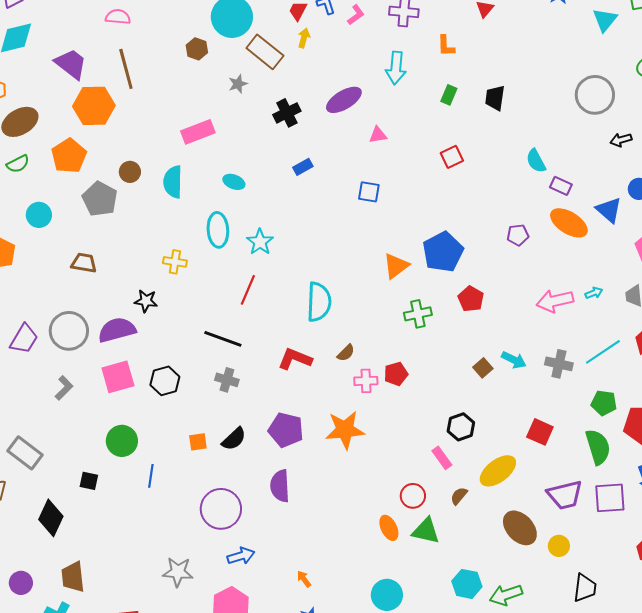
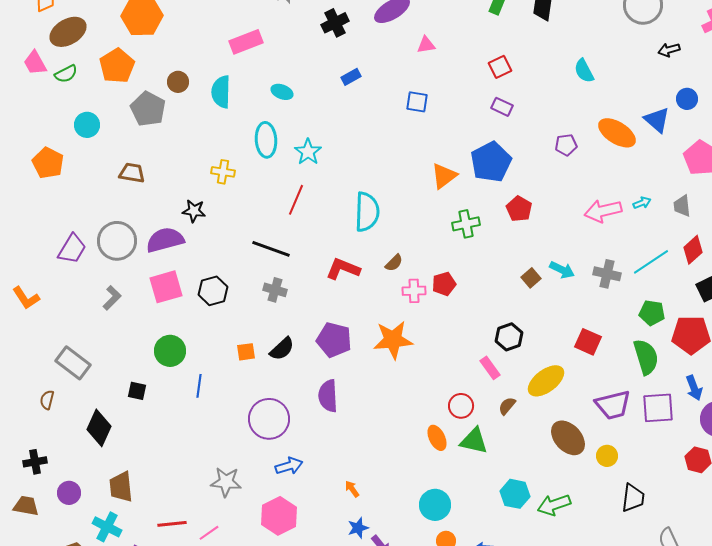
purple rectangle: (561, 186) -> (502, 107), moved

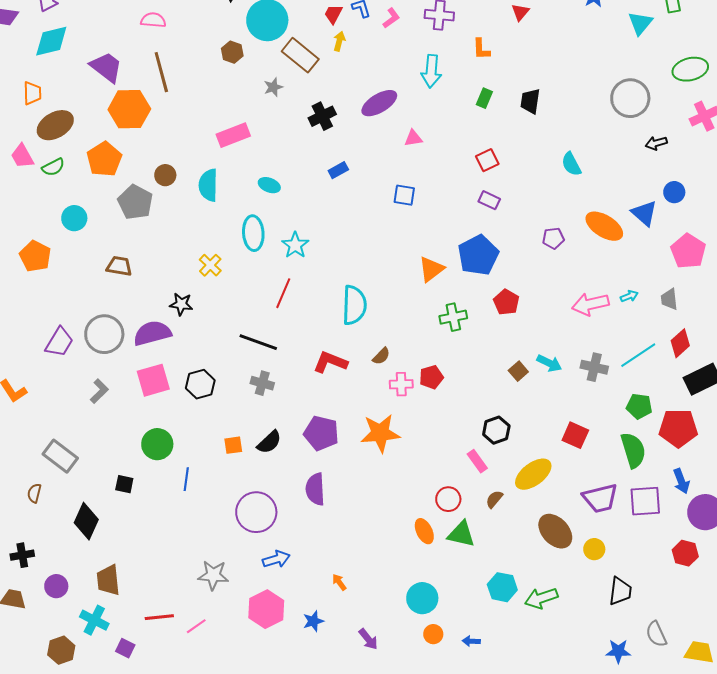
yellow cross: (223, 172) -> (210, 265), turned 35
blue star: (358, 528) -> (313, 621), moved

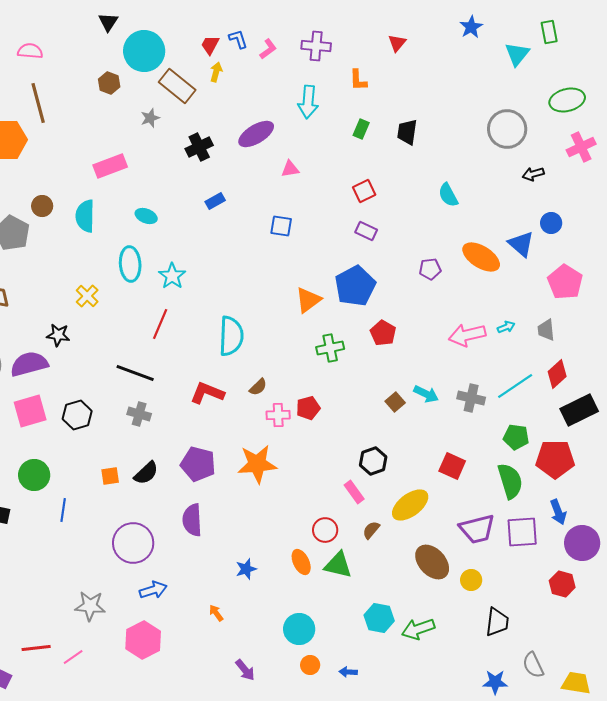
blue star: (313, 621) -> (246, 569), moved

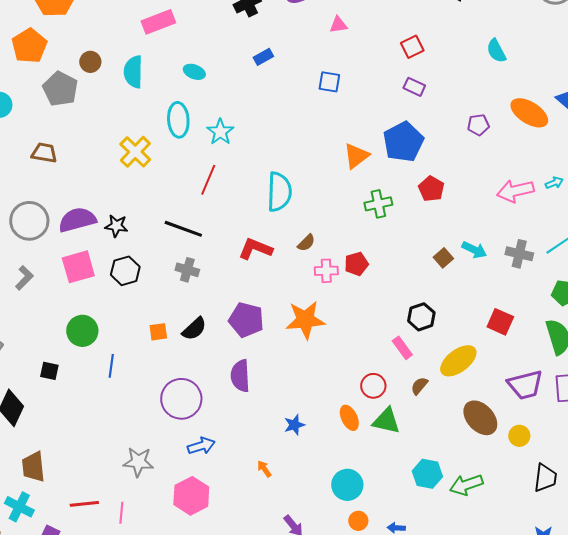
yellow cross: (87, 296) -> (135, 152), size x1.4
black star: (58, 335) -> (116, 226), moved
pink line: (73, 657) -> (121, 513), turned -50

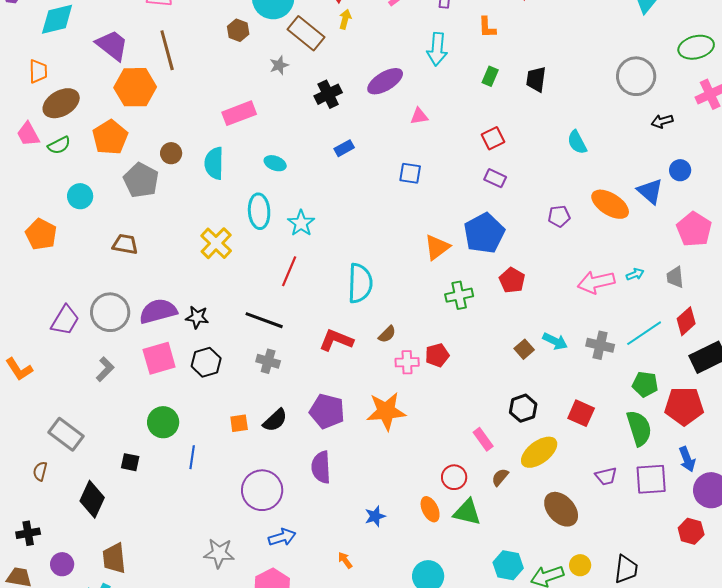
black hexagon: (421, 317) -> (523, 408), moved
purple trapezoid: (525, 385) -> (606, 476), size x0.6
yellow circle: (519, 436) -> (580, 565), moved

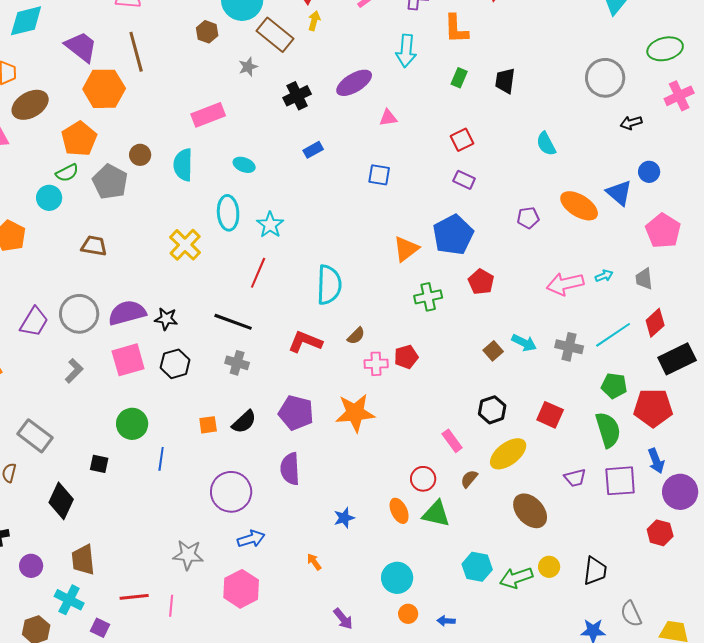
orange L-shape: (487, 27) -> (456, 29), size x1.4
green semicircle: (59, 145) -> (67, 173), moved

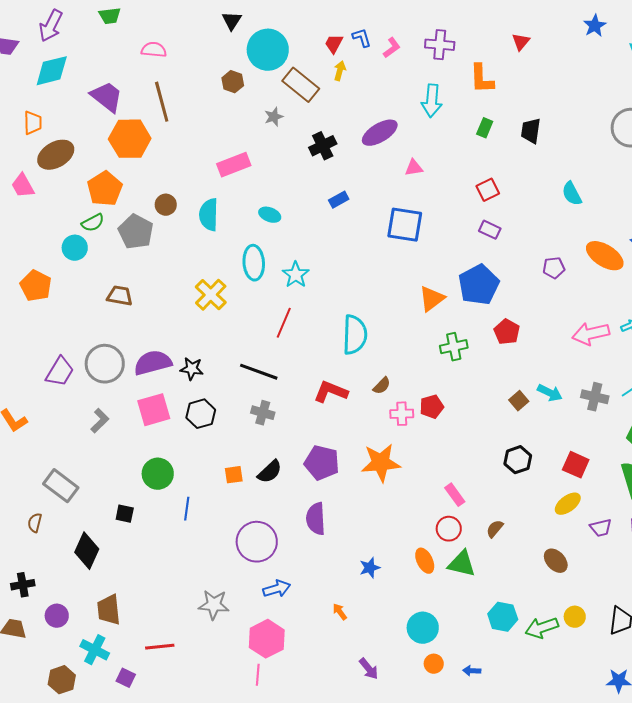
blue square: (379, 175) -> (405, 225), size x1.6
pink rectangle: (452, 441) -> (455, 495), moved
yellow ellipse: (508, 454) -> (568, 504), moved, size x0.7
brown ellipse: (530, 511) -> (556, 561), size x0.7
pink line: (171, 606) -> (258, 675), moved

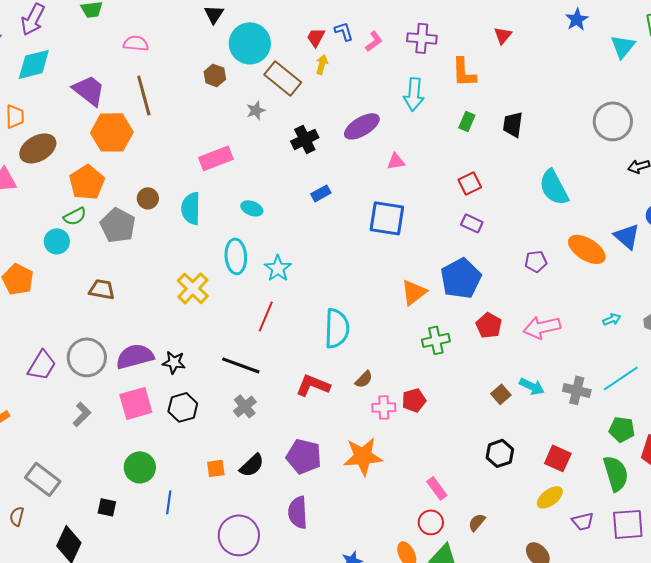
cyan semicircle: (572, 194) -> (554, 187), size x1.5
pink arrow: (591, 334) -> (542, 327), moved
gray cross: (263, 413) -> (245, 406), turned 35

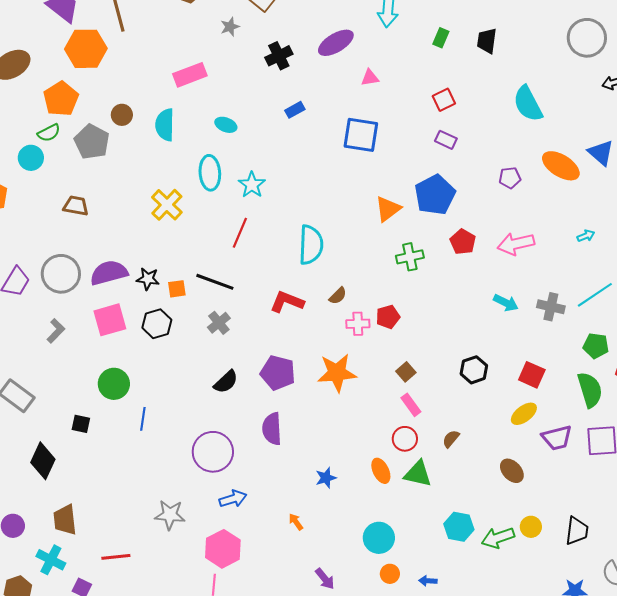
brown square: (501, 394) -> (406, 372), moved
orange square: (216, 468) -> (177, 289), moved
purple trapezoid: (583, 521) -> (557, 438), size x1.4

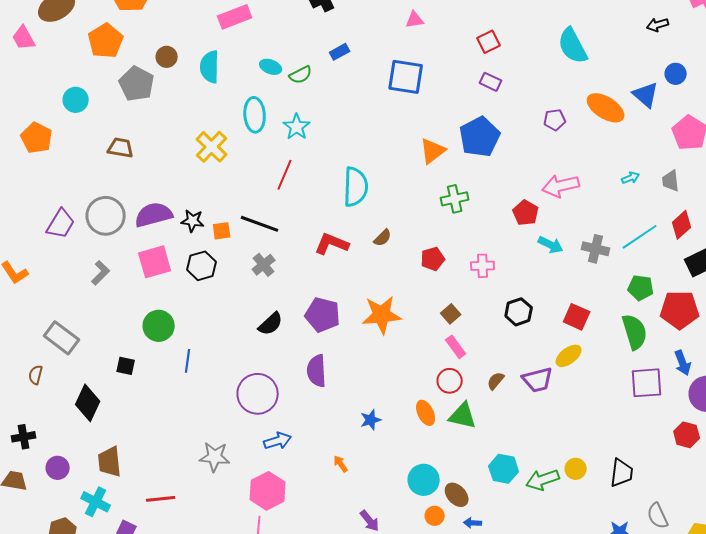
green semicircle: (49, 133) -> (301, 75), moved
red pentagon: (463, 242) -> (526, 213), moved
pink cross: (358, 324) -> (483, 266), moved
purple trapezoid: (557, 438) -> (538, 380), moved
brown ellipse: (512, 471) -> (457, 495), moved

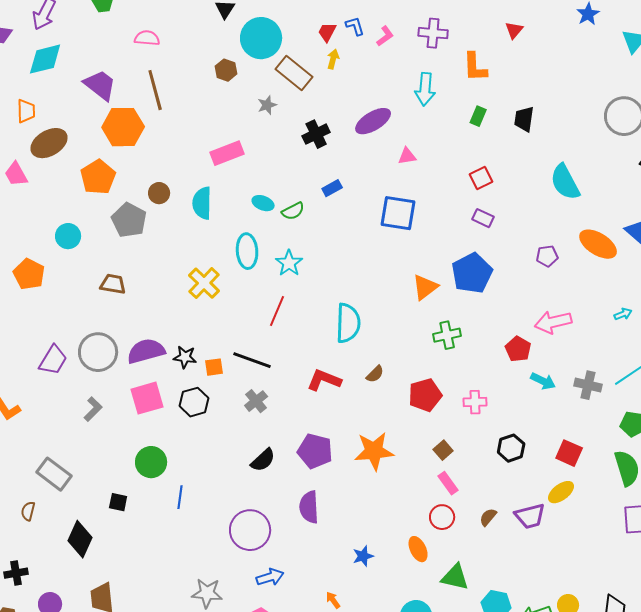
red pentagon: (433, 259) -> (425, 395), size x1.4
green triangle: (463, 416) -> (455, 577), moved

